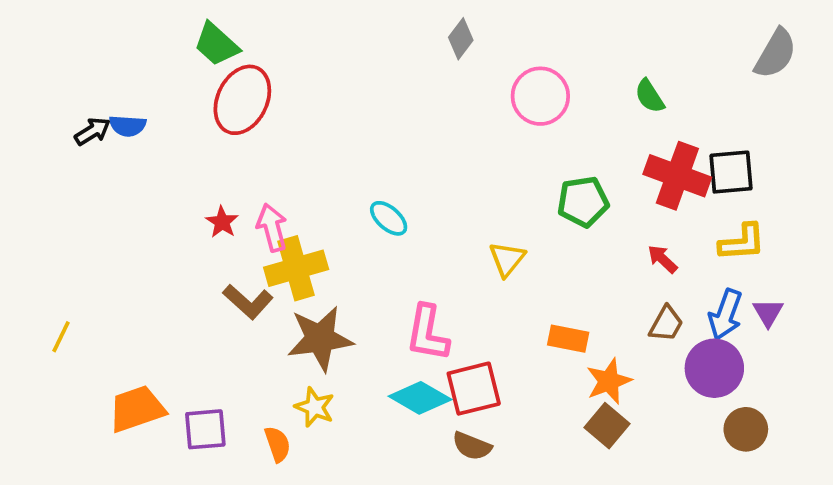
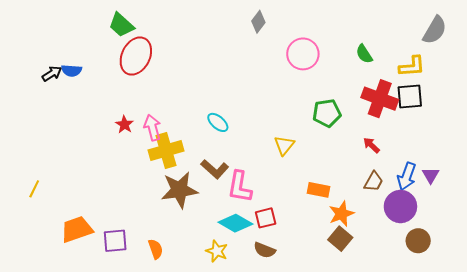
yellow L-shape: (742, 242) -> (412, 66), moved
brown L-shape: (248, 302) -> (215, 169), moved
red square: (474, 389) -> (266, 218), size x0.7
yellow star: (315, 407) -> (217, 251), moved

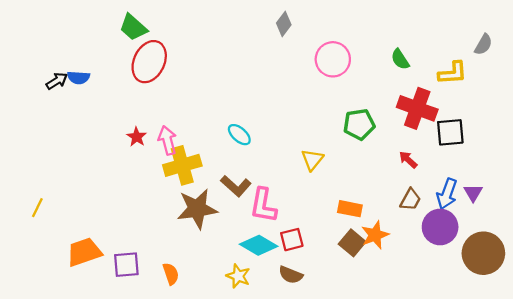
gray semicircle: (435, 30) -> (483, 44), moved, size x0.7
black square: (410, 96) -> (450, 132), moved
brown square: (340, 239) -> (352, 243), moved
brown circle: (418, 241) -> (483, 253), moved, size x1.6

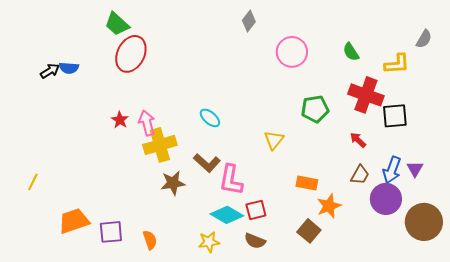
brown star: (197, 209) -> (173, 183), size x0.7
brown square: (352, 243) -> (309, 231), moved
yellow star: (238, 276) -> (209, 242), turned -30

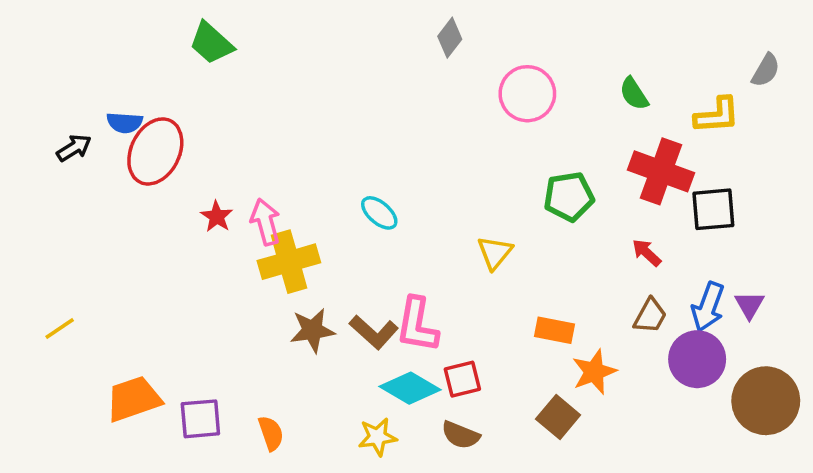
red ellipse: (131, 54) -> (155, 151), moved
black arrow: (50, 71) -> (74, 148), moved
brown L-shape: (207, 163) -> (374, 332), moved
yellow line: (33, 182) -> (60, 328), turned 30

